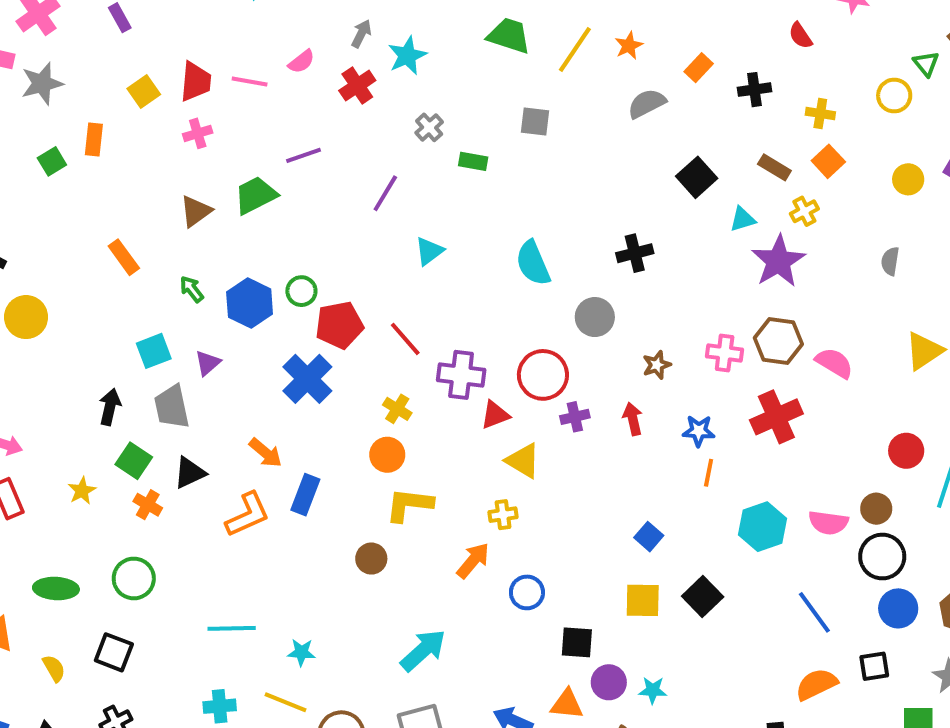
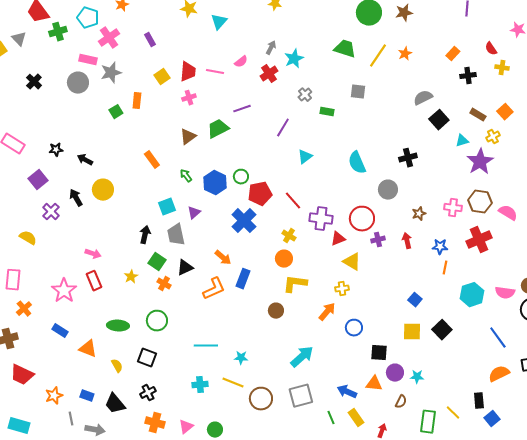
orange rectangle: (699, 68) -> (453, 54), moved
gray semicircle: (647, 103) -> (423, 98), moved
yellow cross: (820, 113) -> (502, 68), moved

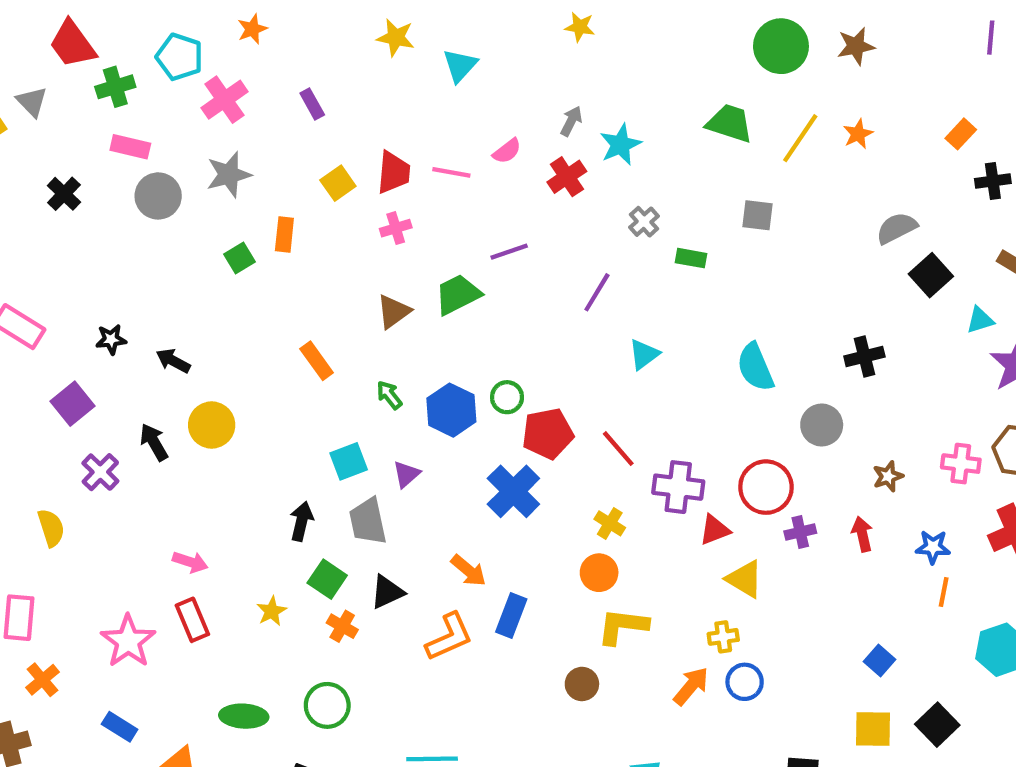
pink rectangle: (88, 60) -> (130, 147), moved
yellow semicircle: (28, 238) -> (51, 528), turned 42
blue circle: (354, 328) -> (745, 682), moved

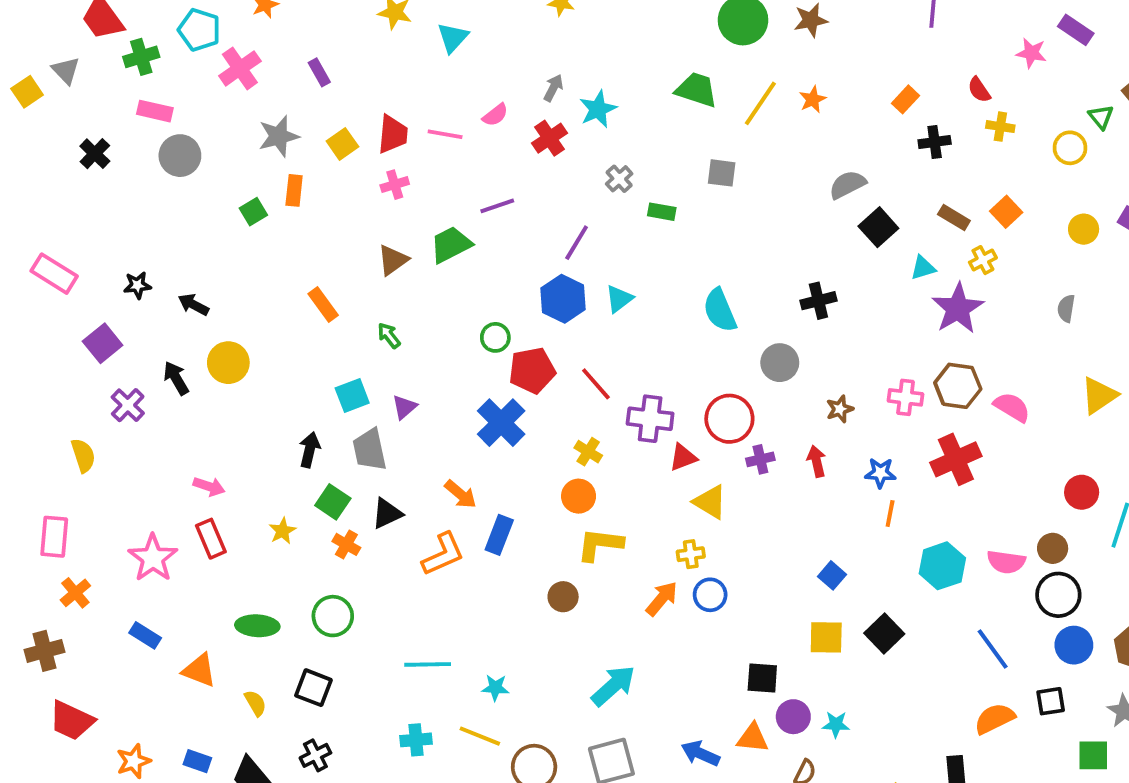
gray star: (229, 175) -> (279, 136), moved
blue hexagon: (451, 410) -> (563, 299), moved

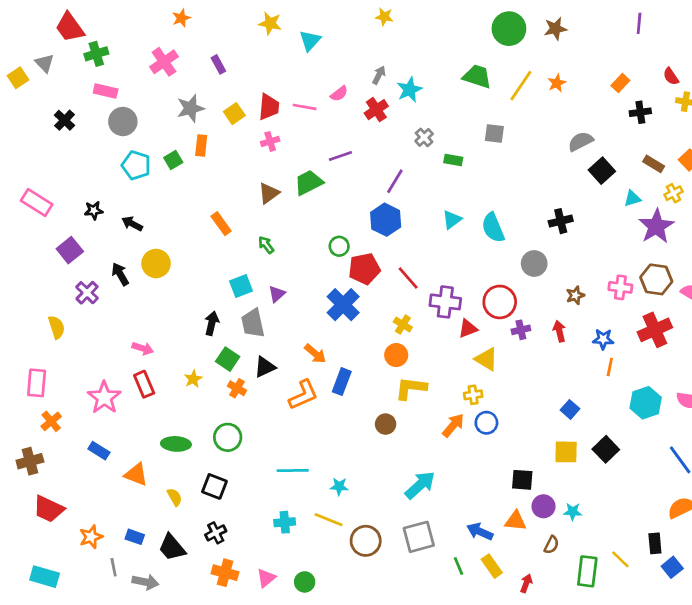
cyan pentagon: (199, 30) -> (136, 165), moved
cyan triangle: (619, 299) -> (452, 220), moved

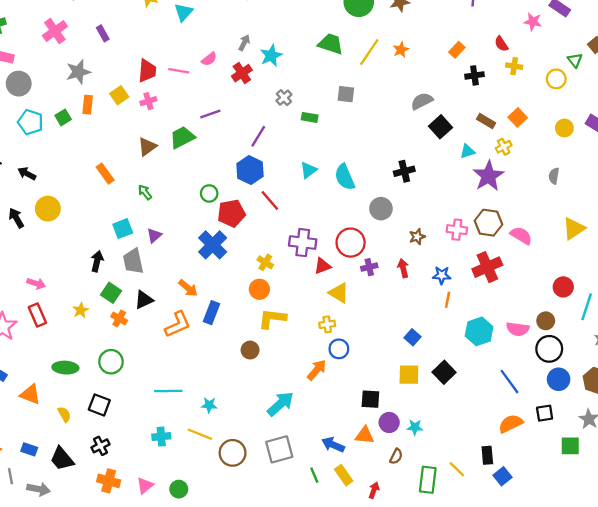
yellow square: (234, 114) -> (119, 95), moved
red line: (408, 278) -> (270, 200), moved
orange arrow: (453, 425) -> (317, 370), moved

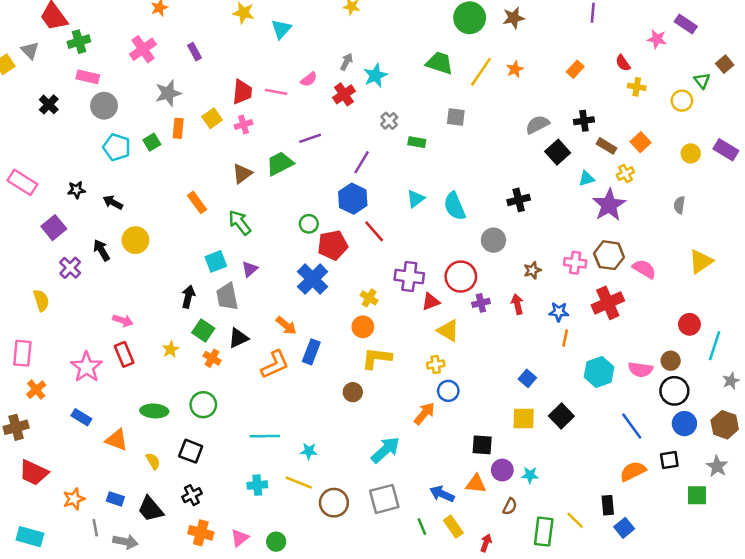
black cross: (474, 75) -> (584, 121), moved
green arrow: (145, 192) -> (240, 223), size x1.5

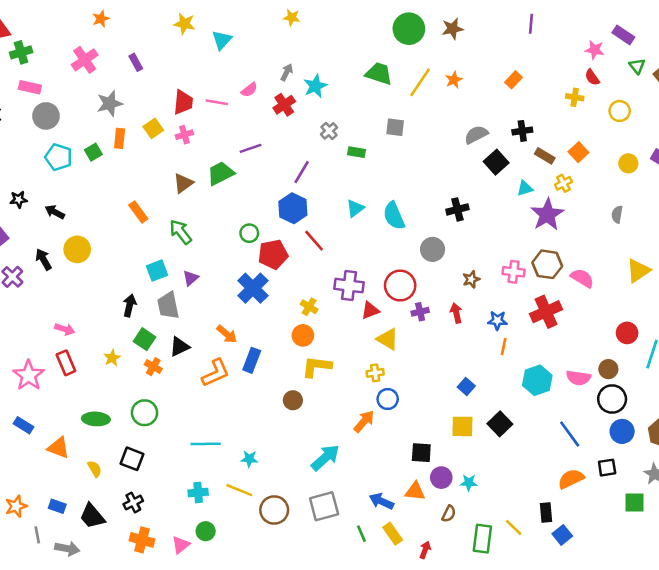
red semicircle: (623, 63) -> (592, 77), moved
green triangle: (702, 81) -> (637, 66), moved
green circle: (276, 542) -> (206, 531), moved

